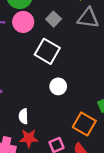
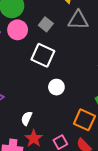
white semicircle: (23, 116) -> (27, 118), turned 32
red star: (29, 138) -> (34, 138), turned -30

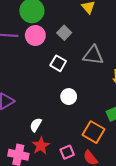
gray triangle: (78, 20) -> (93, 55), moved
white square: (43, 55) -> (58, 63), size x0.7

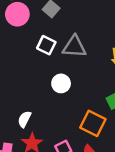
gray triangle: (93, 55) -> (74, 47), moved

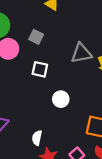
gray triangle: (74, 47) -> (81, 53), moved

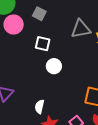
white circle: (61, 99) -> (54, 66), moved

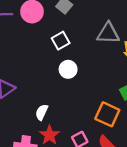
white square: (43, 44) -> (61, 41), turned 35

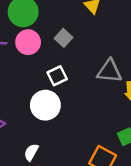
white circle: (68, 69) -> (45, 105), moved, size x1.5

